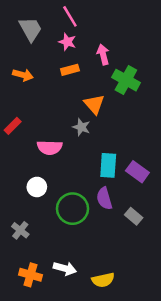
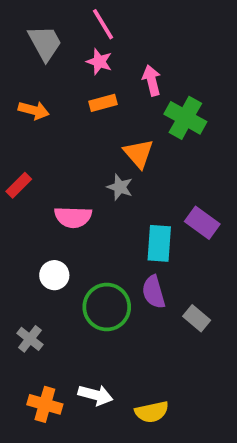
purple rectangle: (137, 172) -> (202, 223), moved

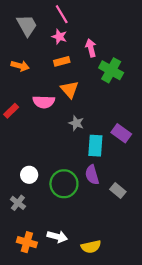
orange triangle: (139, 153) -> (70, 89), moved
gray star: (120, 187) -> (76, 123), moved
pink semicircle: (73, 217) -> (44, 102), moved
white circle: (54, 275) -> (29, 175), moved

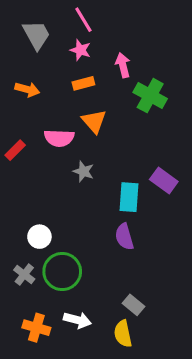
gray star: (76, 123) -> (83, 171), moved
green circle: (64, 184) -> (62, 272), moved
gray rectangle: (118, 191) -> (134, 305), moved
yellow semicircle: (91, 247) -> (123, 334), turned 90

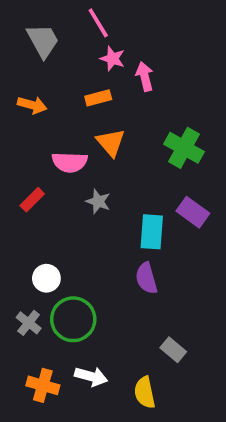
pink star: (80, 50) -> (112, 59), moved
green cross: (150, 96) -> (184, 148), moved
red rectangle: (15, 150) -> (32, 200), moved
gray rectangle: (134, 305) -> (173, 350), moved

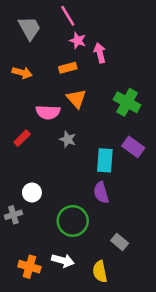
green circle: (73, 319) -> (73, 221), moved
gray cross: (29, 323) -> (13, 215), moved, turned 35

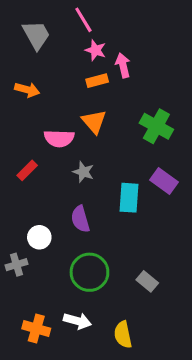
orange rectangle: (68, 68) -> (97, 81), moved
purple semicircle: (101, 193) -> (80, 219), moved
gray rectangle: (120, 242) -> (147, 281), moved

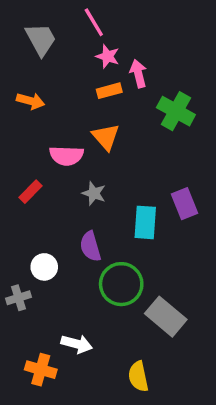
green cross: (156, 126) -> (176, 111), moved
purple rectangle: (164, 181) -> (185, 204), turned 32
green circle: (89, 272) -> (121, 284), moved
gray rectangle: (147, 281) -> (166, 317), size x1.6
white arrow: (77, 321) -> (77, 344), moved

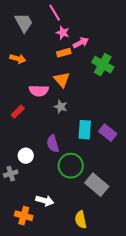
pink arrow: (138, 74) -> (81, 43), turned 77
gray star: (94, 193) -> (61, 107), moved
purple rectangle: (185, 204) -> (108, 133), moved, turned -30

